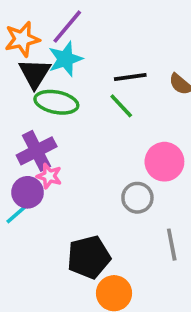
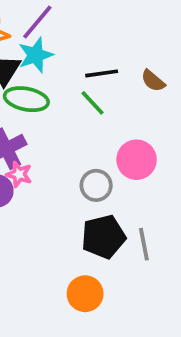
gray circle: (137, 198) -> (96, 185), moved
black pentagon: (89, 257) -> (103, 237), moved

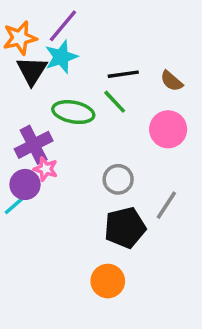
green ellipse: (26, 99) -> (73, 112), moved
pink circle: (137, 160) -> (168, 129), moved
gray line: (144, 244) -> (166, 205), moved, turned 44

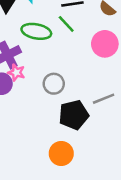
gray circle: (118, 179) -> (54, 84), moved
gray line: (166, 205) -> (104, 99), turned 35

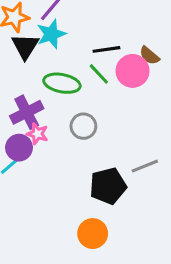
pink circle: (105, 44) -> (133, 71), moved
gray circle: (54, 84) -> (83, 126), moved

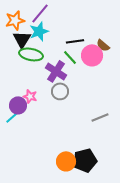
green ellipse: (62, 83) -> (31, 54), moved
purple cross: (27, 112) -> (56, 71), moved, turned -30
black pentagon: (108, 186) -> (85, 160), moved

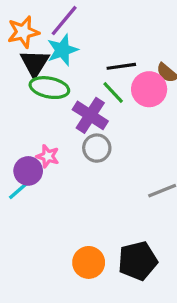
orange circle: (66, 161) -> (89, 262), moved

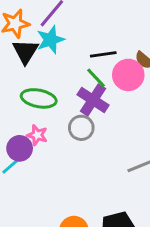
green ellipse: (49, 88) -> (39, 98), moved
purple cross: (90, 115) -> (93, 100), moved

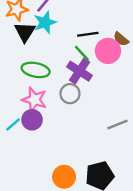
pink star: (37, 135) -> (34, 100), size x1.5
purple circle: (20, 148) -> (32, 120), moved

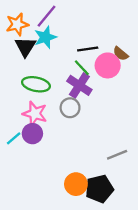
gray line: (117, 125) -> (117, 155), moved
orange circle: (64, 177) -> (76, 184), moved

